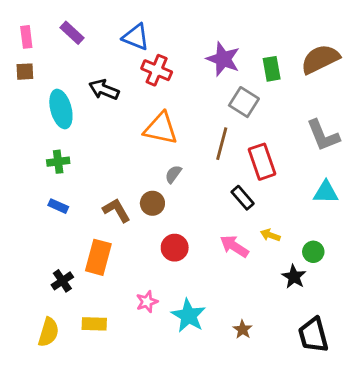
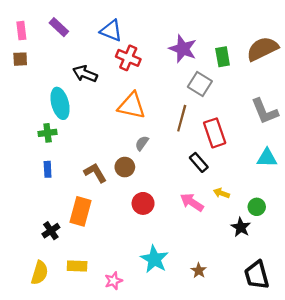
cyan ellipse: (61, 109) -> (60, 103), moved
blue rectangle: (58, 206) -> (48, 169), turned 63
pink star: (147, 302) -> (113, 281), moved

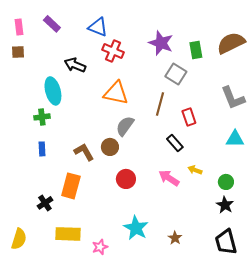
red rectangle: (215, 133) -> (189, 117), size x0.7
gray semicircle: (142, 143) -> (125, 126), size x1.5
black star: (241, 227) -> (225, 205), moved
yellow rectangle: (77, 266) -> (68, 234), size x1.4
yellow semicircle: (40, 273) -> (19, 239), moved

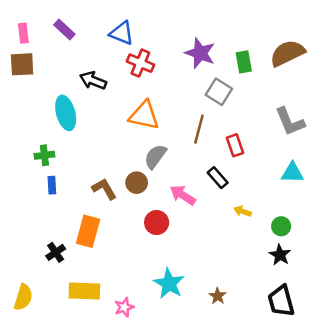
brown square: (18, 52) -> (22, 64), size x1.5
green cross: (42, 117) -> (44, 155), moved
pink arrow: (169, 178) -> (183, 195), moved

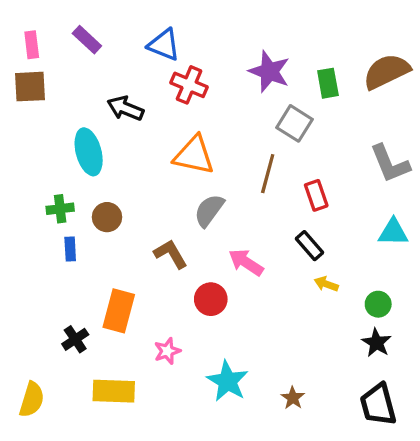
black rectangle: (218, 178) -> (310, 246), moved
brown circle: (137, 183) -> (107, 217), moved
brown L-shape: (104, 189) -> (171, 254), moved
pink star: (124, 307) -> (167, 351), moved

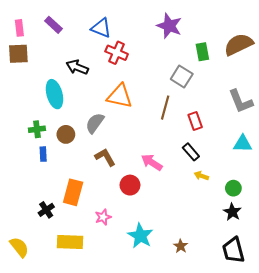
purple star: (269, 72) -> (169, 26), moved
gray semicircle: (209, 210) -> (95, 123), moved
yellow semicircle: (32, 400) -> (19, 247), turned -55

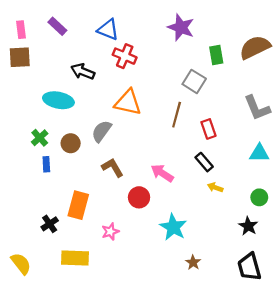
cyan ellipse: (55, 94) -> (58, 100), turned -64
green cross: (37, 129) -> (40, 138), turned -35
green circle: (233, 188) -> (259, 197), moved
cyan star: (140, 236) -> (173, 227), moved

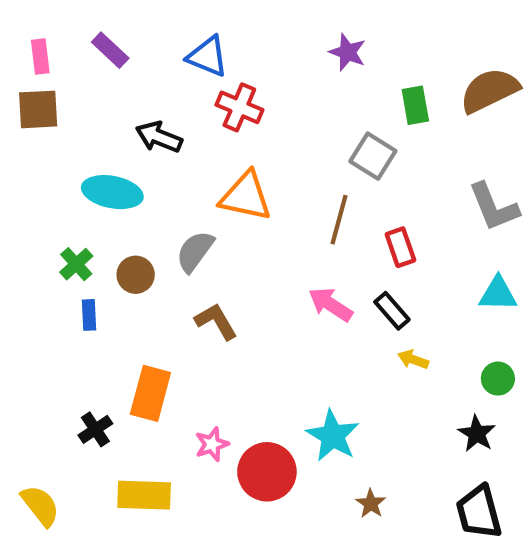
purple star: (181, 27) -> (347, 52), size x0.7
pink arrow: (162, 173) -> (331, 304), moved
red circle: (139, 197) -> (267, 472), moved, size x1.4

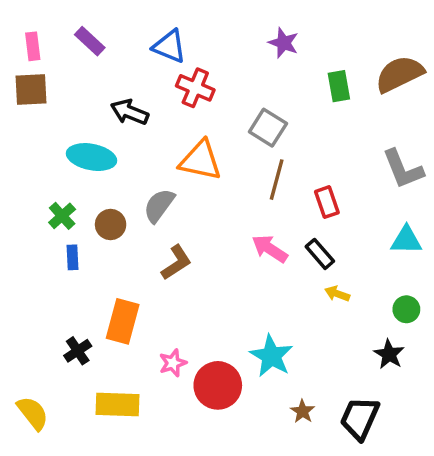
gray square: (373, 156) -> (268, 128), moved
brown L-shape: (216, 321) -> (176, 263), turned 87
black trapezoid: (479, 512) -> (360, 418), moved, turned 39

